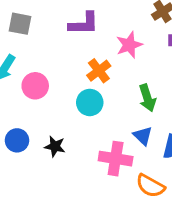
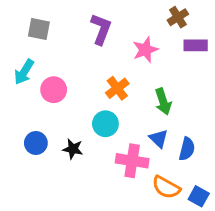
purple L-shape: (84, 24) -> (101, 29), turned -68
orange cross: (99, 71) -> (117, 88), moved
cyan circle: (90, 102) -> (105, 124), moved

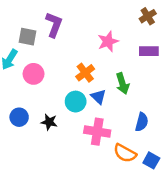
brown cross: (178, 17) -> (148, 16), moved
gray square: (39, 29) -> (28, 37), moved
purple L-shape: (101, 29) -> (54, 25), moved
purple rectangle: (196, 45) -> (149, 51), moved
blue triangle: (159, 139) -> (98, 97), moved

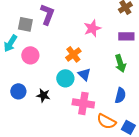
green arrow: (122, 84) -> (120, 63), moved

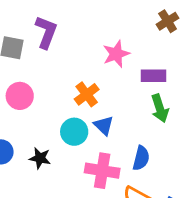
purple rectangle: (126, 36) -> (154, 76), moved
blue semicircle: (120, 95) -> (141, 158), moved

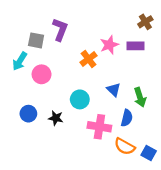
purple rectangle: (154, 76) -> (136, 46), moved
orange cross: (87, 94) -> (89, 59), moved
green arrow: (160, 108) -> (140, 97), moved
blue triangle: (104, 125) -> (114, 90), moved

